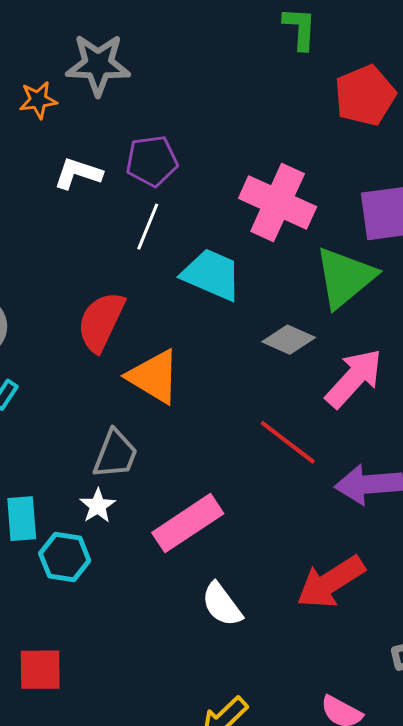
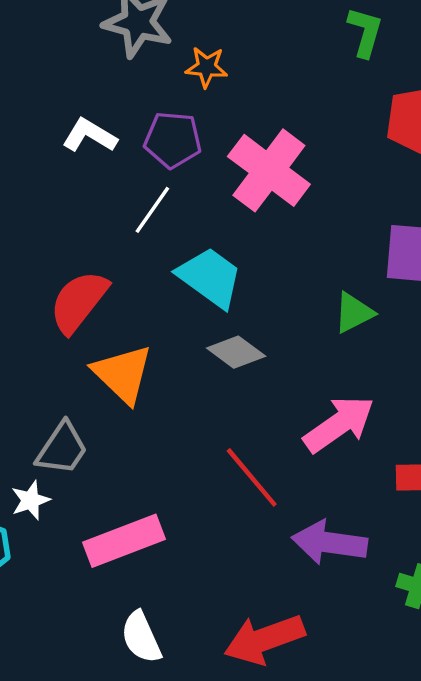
orange star: (38, 100) -> (207, 67), moved
pink cross: (278, 203) -> (269, 170), moved
green triangle: (345, 277) -> (354, 313), size x0.6
gray diamond: (289, 340) -> (236, 352), moved

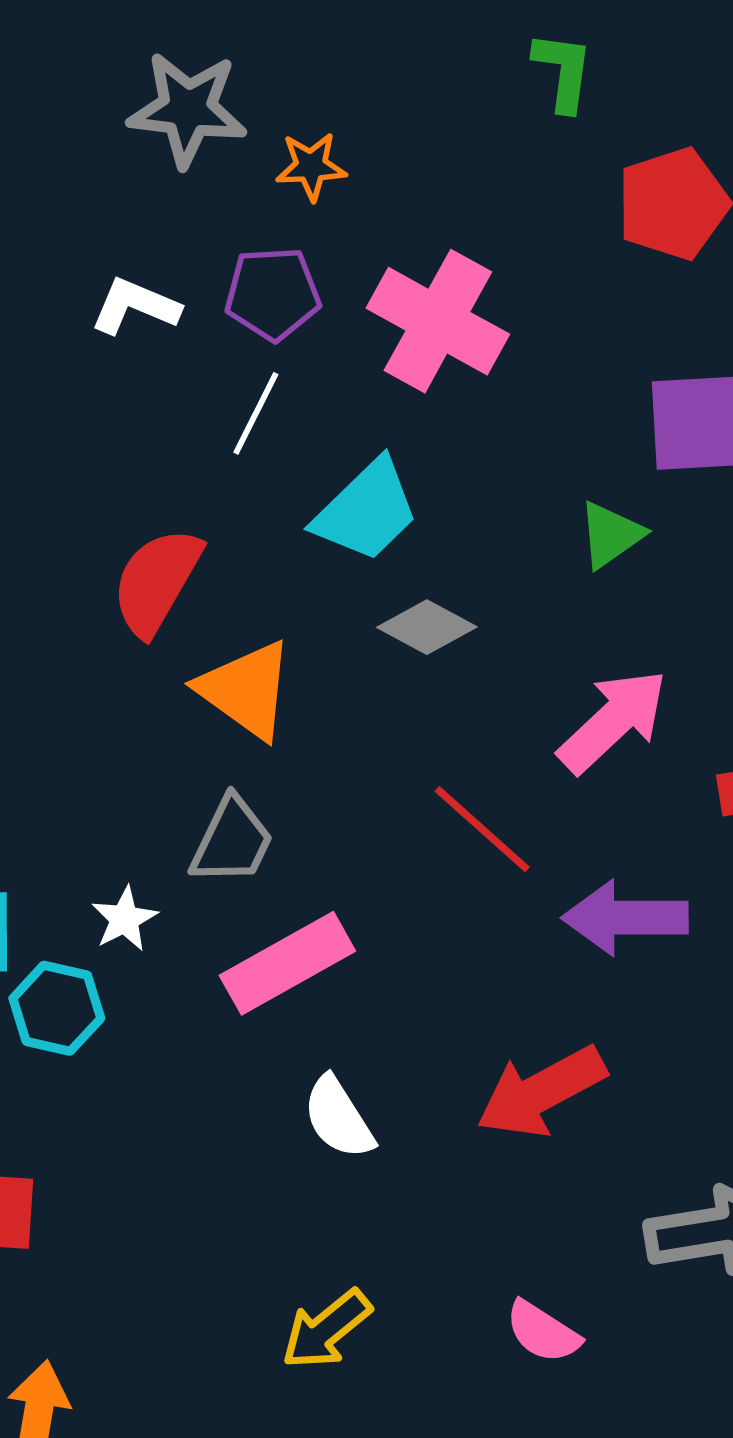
cyan trapezoid: (210, 277) -> (366, 511), turned 108
gray trapezoid: (62, 449) -> (232, 841), moved

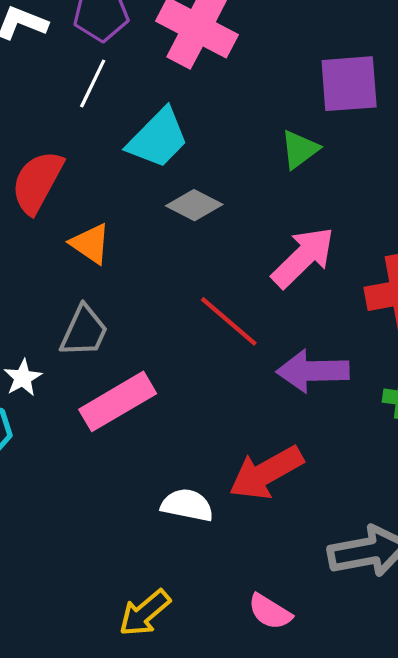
orange triangle: (246, 690) -> (90, 244), size x0.7
white semicircle: (338, 1118) -> (187, 505), moved, turned 135

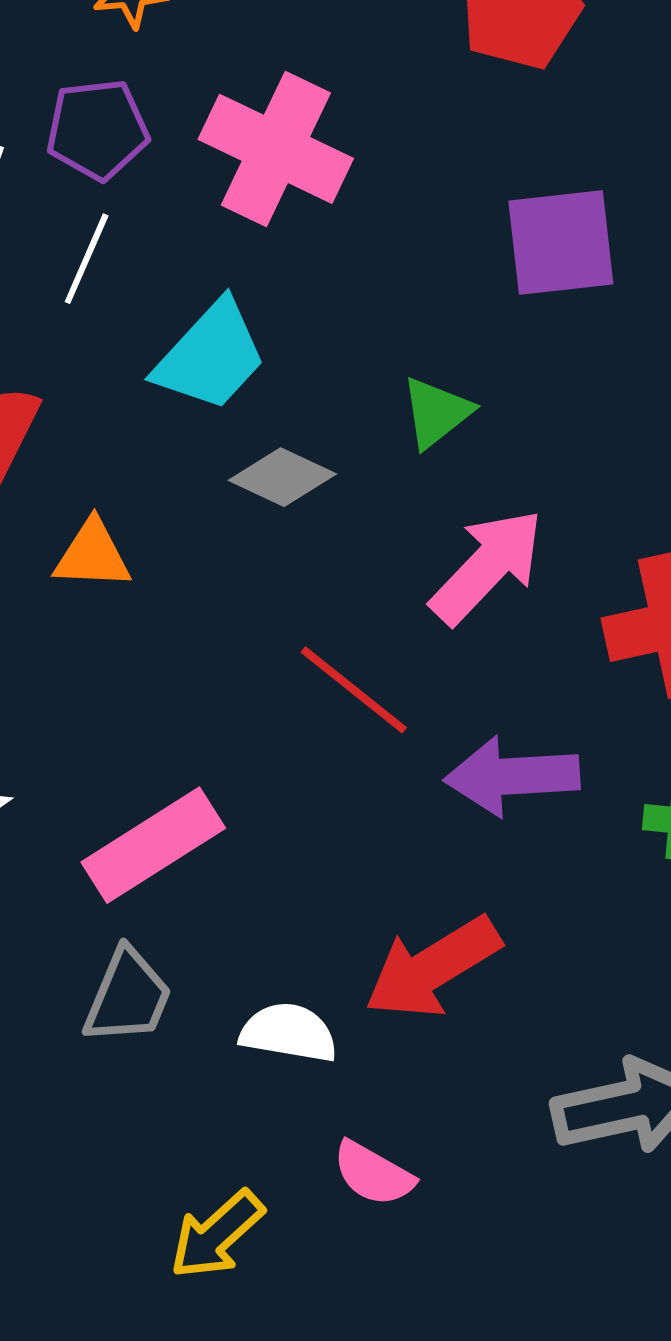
green triangle: (300, 149) -> (436, 412), moved
orange triangle: (90, 244) -> (92, 555), turned -30
gray trapezoid: (84, 331) -> (128, 996), moved
pink semicircle: (270, 612) -> (373, 1174), moved

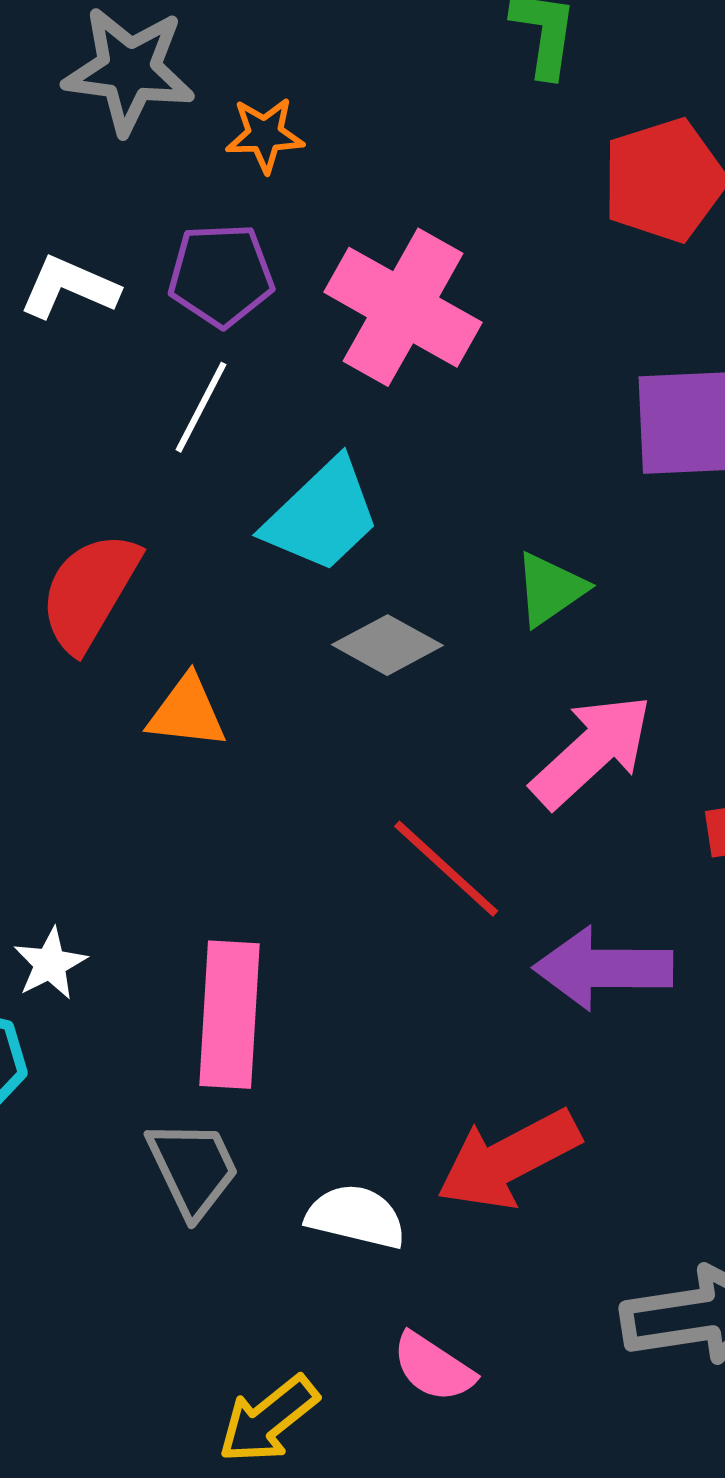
pink rectangle: (153, 845) -> (230, 1015), turned -58
gray trapezoid: (128, 996) -> (193, 1168), turned -52

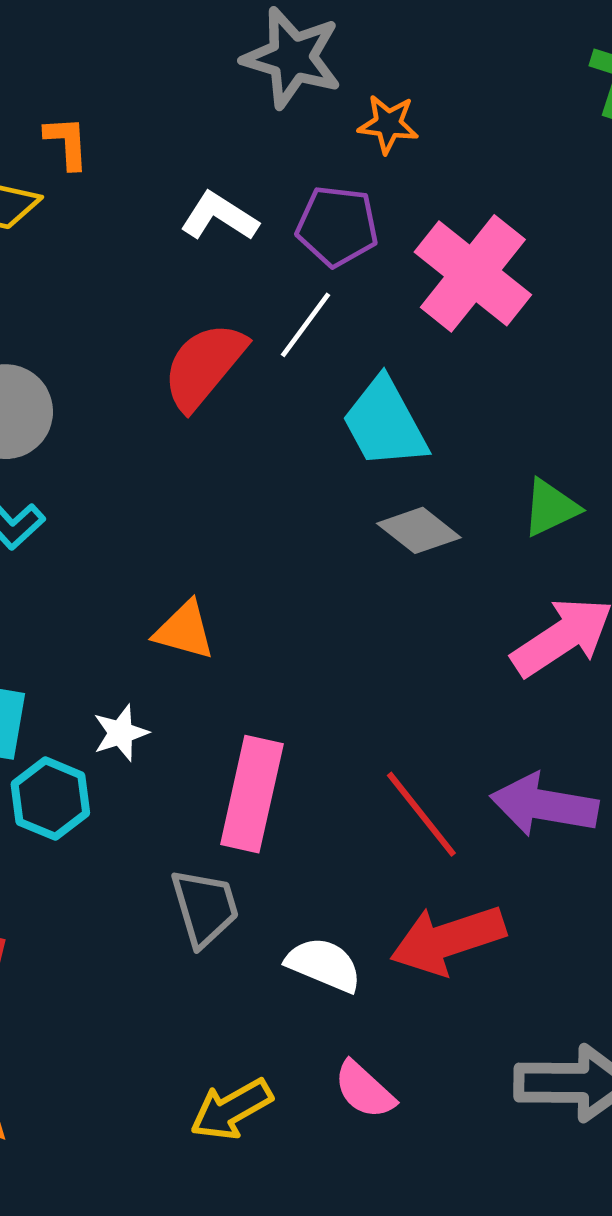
cyan trapezoid: (322, 516) -> (385, 423), turned 96
red semicircle: (89, 591) -> (204, 366), moved
orange triangle: (187, 712) -> (184, 630), moved
red line: (446, 869) -> (421, 814), moved

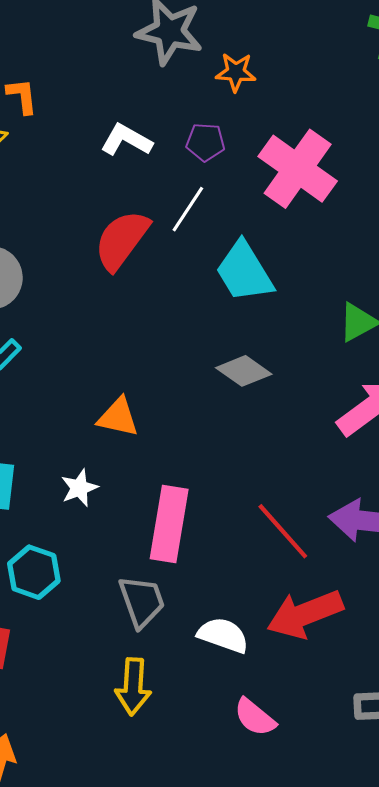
purple pentagon: (337, 226) -> (205, 142), size x0.7
gray diamond: (419, 530) -> (244, 371), moved
cyan hexagon: (50, 799) -> (34, 572), moved
yellow arrow: (231, 1109) -> (133, 687), moved, turned -54

